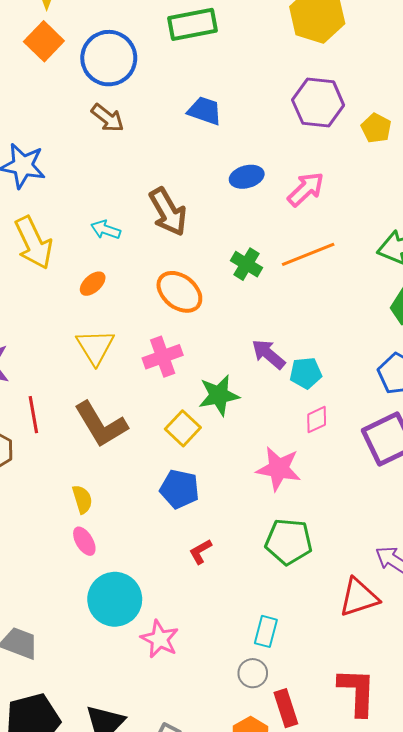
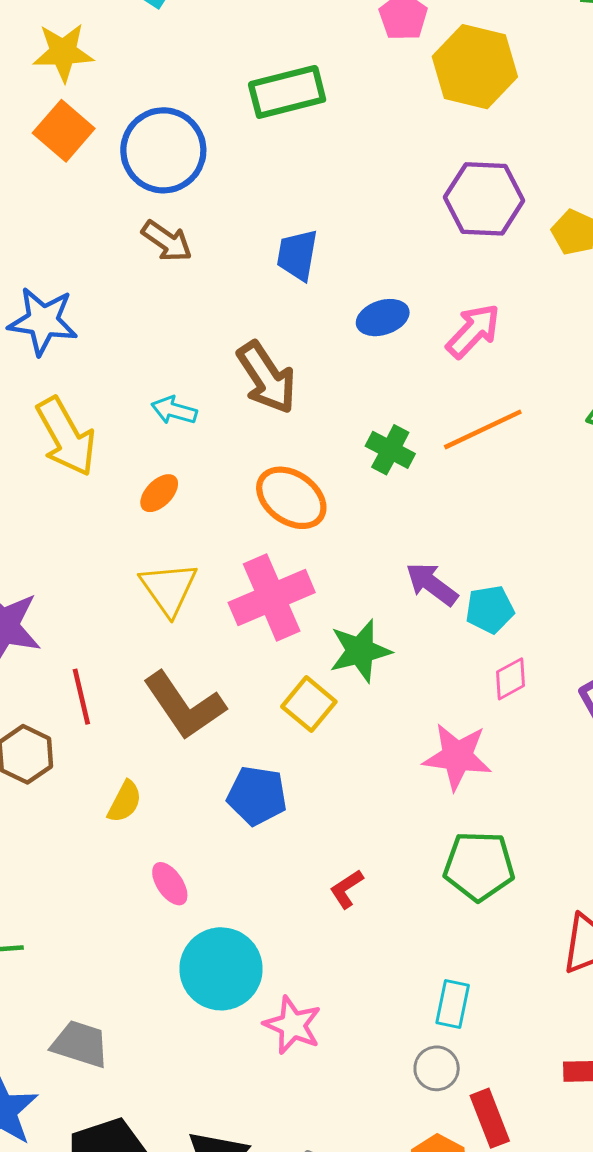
blue trapezoid: (205, 111) -> (297, 255), moved, turned -96
pink cross: (163, 357) -> (272, 597), size x1.4
blue pentagon: (180, 489) -> (257, 796), moved
yellow semicircle: (82, 499) -> (125, 802), moved, turned 48

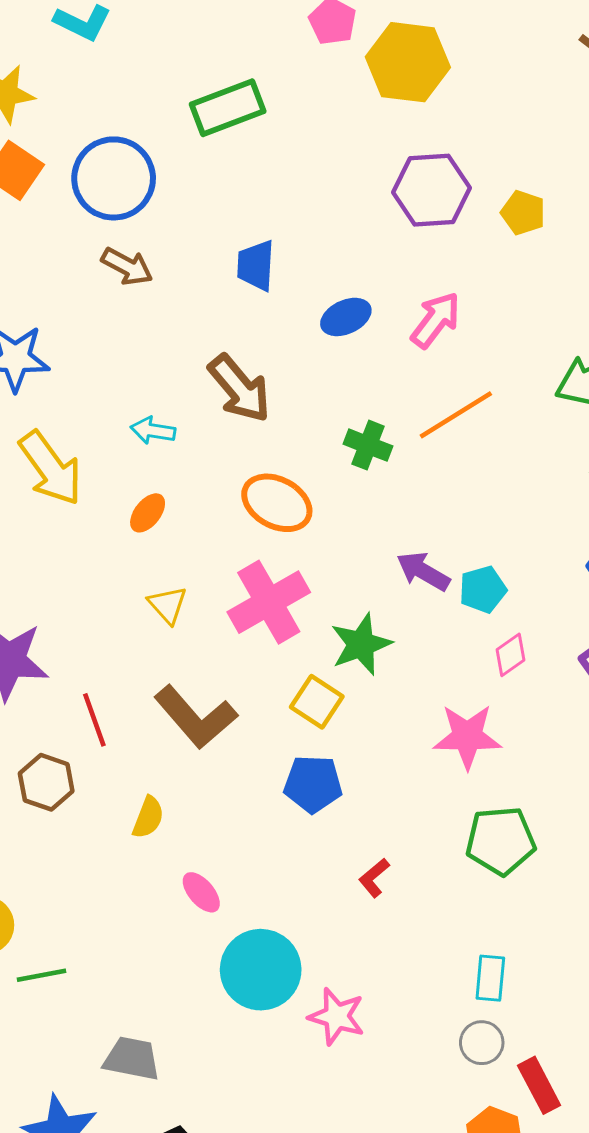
yellow triangle: (169, 589) -> (168, 605), size x0.7
blue pentagon: (257, 796) -> (313, 784), moved

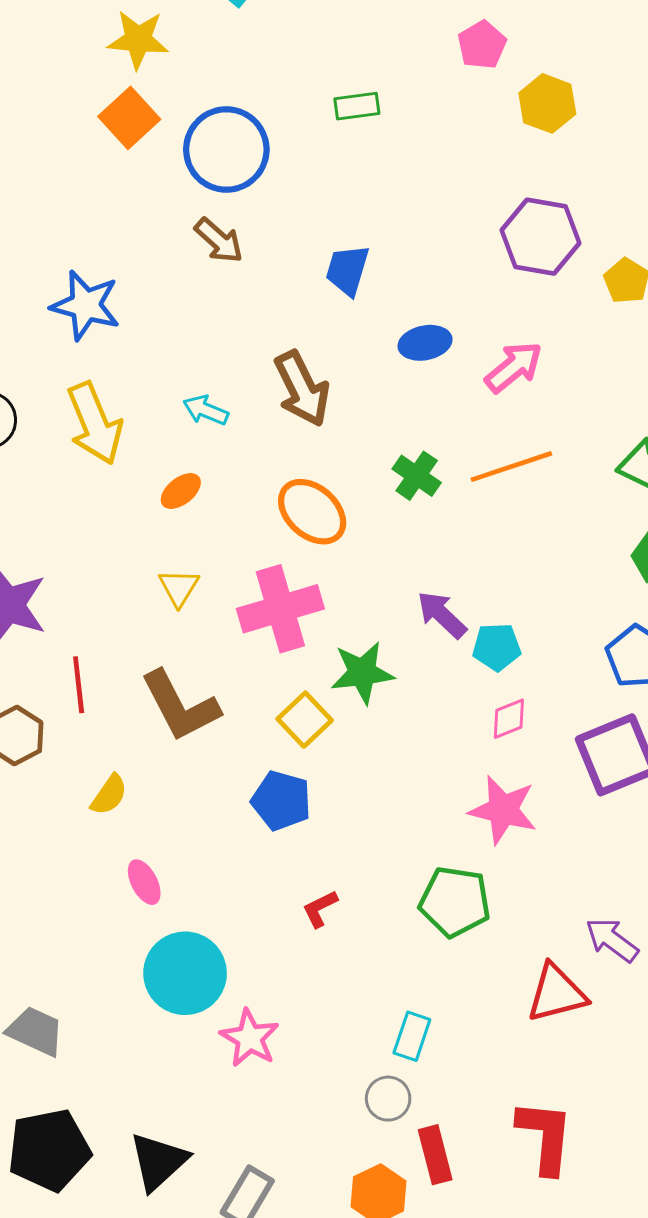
yellow hexagon: (408, 62) -> (547, 103), size x0.7
green rectangle: (228, 108) -> (357, 106), size x0.6
pink star: (467, 737) -> (503, 810), moved

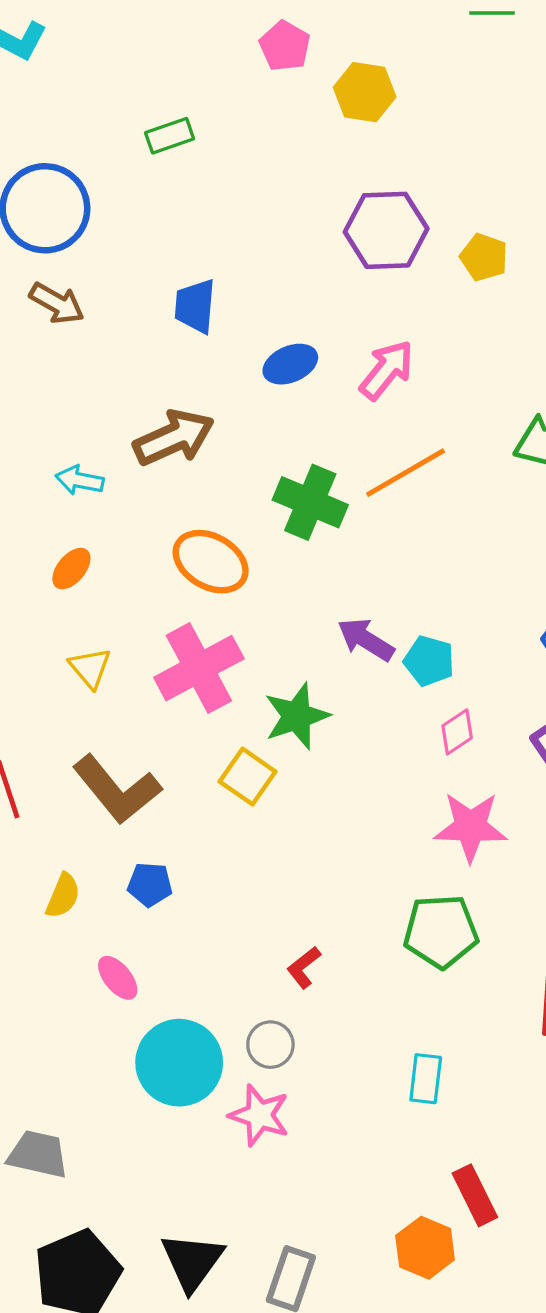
brown arrow: (302, 389) -> (174, 438), turned -76
green cross: (417, 476) -> (310, 502), size x1.4
cyan pentagon: (497, 647) -> (429, 661), turned 30
blue pentagon: (281, 801) -> (150, 884), moved, size x0.7
gray circle: (388, 1099) -> (270, 1045), moved

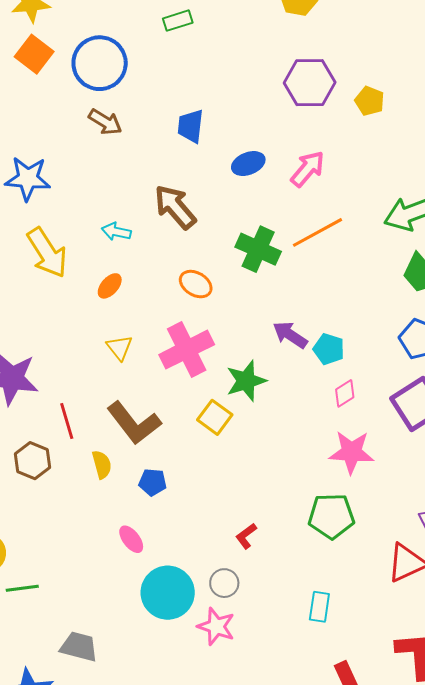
brown arrow: (174, 438) -> (175, 207), turned -108
orange ellipse: (211, 562) -> (196, 284), size x0.7
yellow semicircle: (63, 896) -> (102, 464), moved, turned -40

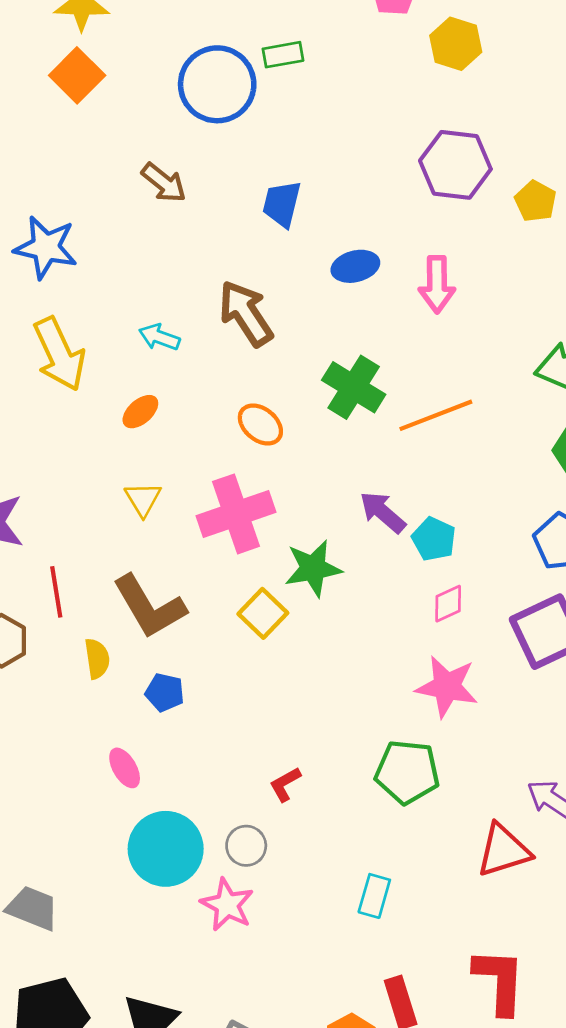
blue circle: (100, 63) -> (217, 84), moved
pink arrow: (308, 169) -> (437, 284), turned 132
orange line: (317, 232) -> (436, 415), moved

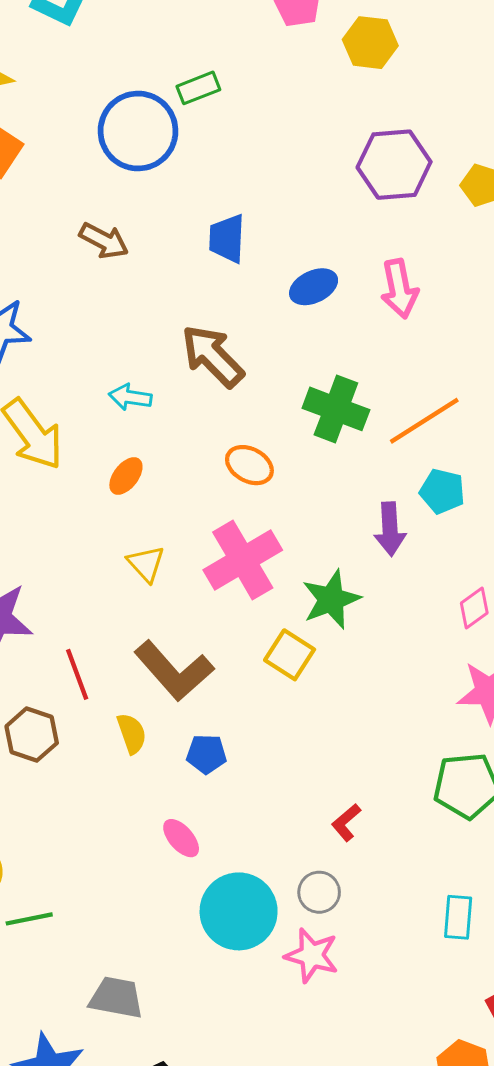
purple arrow: (383, 512) -> (390, 529), turned -123
cyan pentagon: (434, 539) -> (442, 491), moved

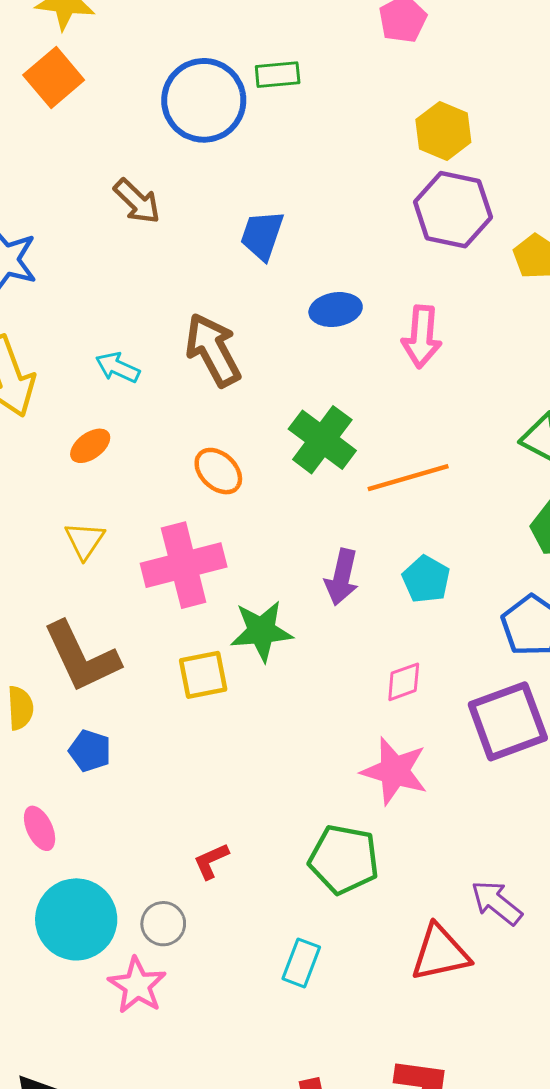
yellow hexagon: (370, 43) -> (443, 131), moved
cyan pentagon: (442, 491) -> (426, 579), moved
yellow square: (290, 655) -> (203, 675), turned 30
cyan rectangle: (458, 917) -> (301, 963), moved

